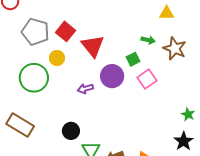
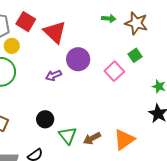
yellow circle: (57, 58) -> (12, 46), moved
green square: (133, 59) -> (135, 55), moved
pink square: (147, 79) -> (114, 71), moved

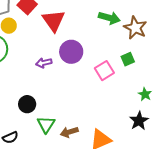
green arrow: (109, 18) -> (109, 18), size x1.5

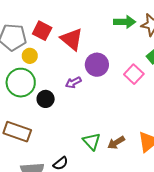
black circle: (27, 104) -> (46, 99), moved

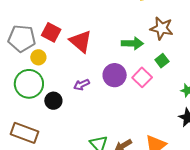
green arrow: (125, 22) -> (132, 43), moved
purple circle: (97, 65) -> (115, 75), moved

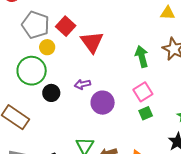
green arrow: (132, 43) -> (142, 56), turned -120
green square: (162, 61) -> (146, 113), moved
purple circle: (115, 75) -> (103, 103), moved

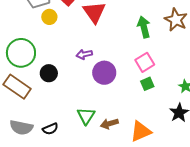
green circle: (32, 71) -> (21, 53), moved
black circle: (51, 93) -> (49, 73), moved

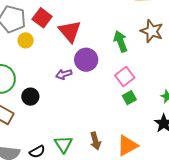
purple circle: (104, 73) -> (86, 60), moved
green triangle: (86, 116) -> (63, 144), moved
brown arrow: (109, 124) -> (95, 141), turned -84

